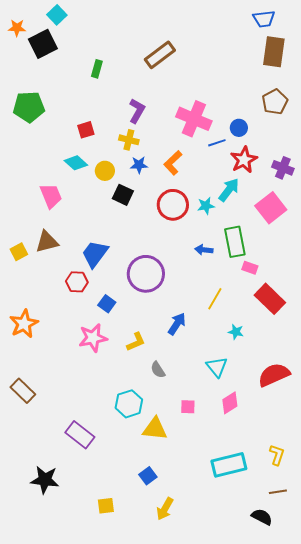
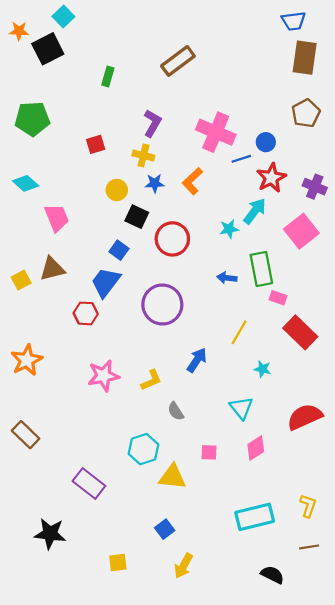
cyan diamond: (76, 163) -> (26, 183), moved
red circle: (173, 205) -> (172, 239), moved
blue square: (107, 304) -> (119, 250), moved
black semicircle: (262, 517) -> (272, 575), moved

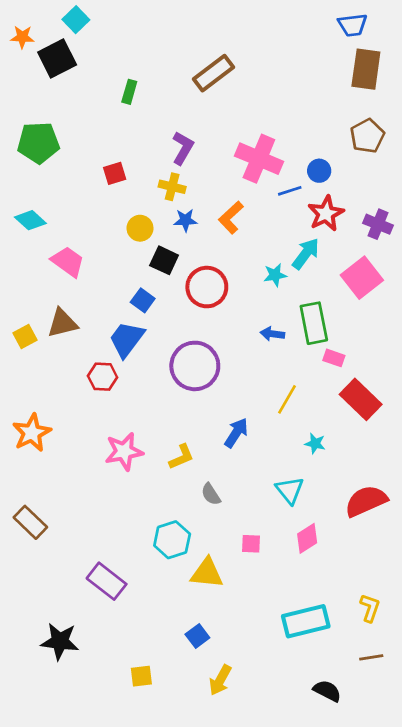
pink trapezoid: (57, 218) -> (68, 262), turned -32

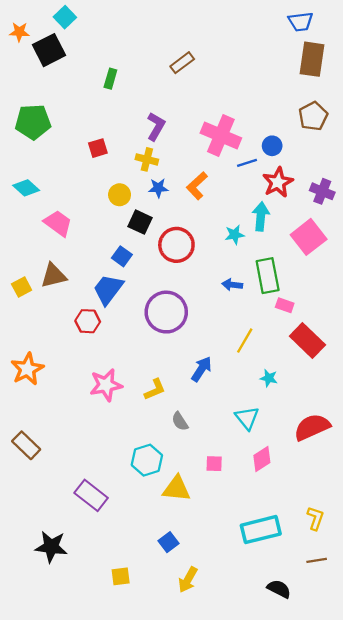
brown rectangle: (214, 73) -> (182, 63), size x0.7
cyan arrow: (306, 254) -> (261, 216), turned -32

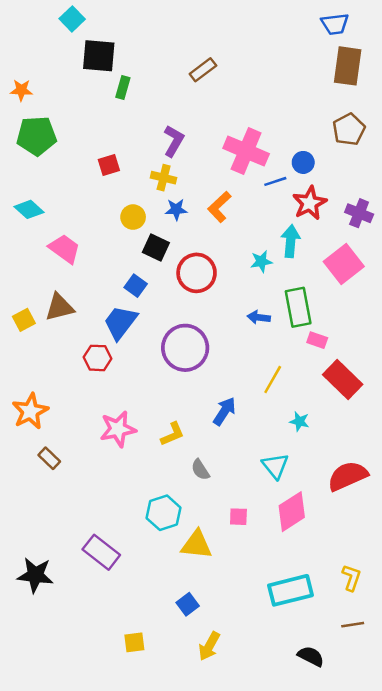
orange star: (19, 32) -> (21, 90), moved
black square: (49, 50) -> (99, 56), moved, turned 32
brown rectangle: (26, 445) -> (49, 458), moved, size x0.7
pink diamond: (262, 459) -> (292, 512), size x1.4
black star: (51, 547) -> (35, 575), moved

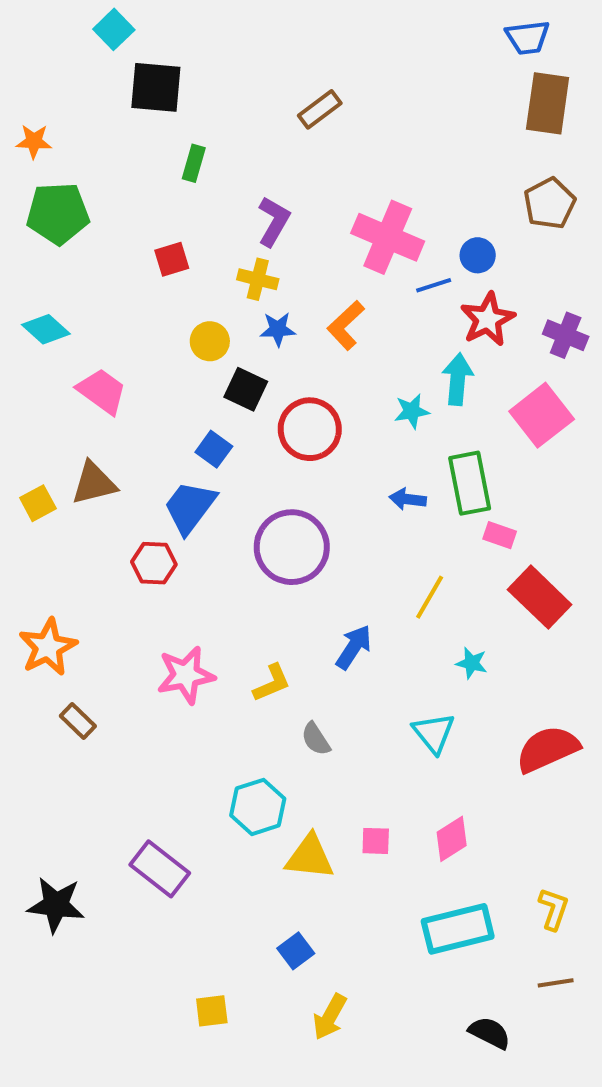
green rectangle: (123, 88) -> (194, 163), moved
pink diamond: (292, 512) -> (452, 839), moved, size x0.7
pink square: (238, 517) -> (376, 841), moved

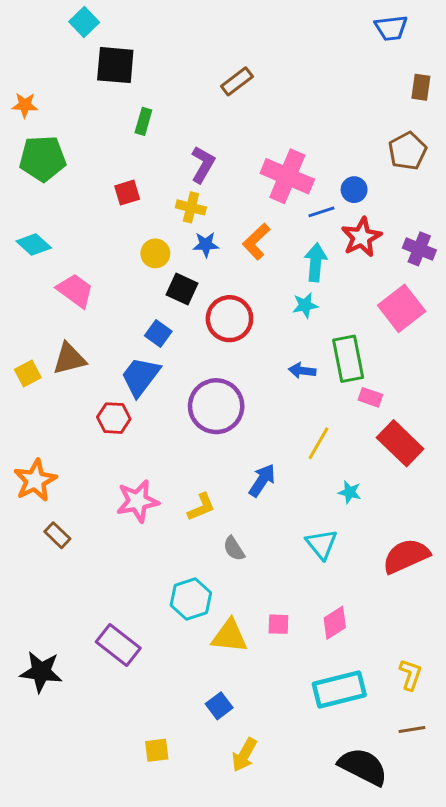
brown rectangle: (548, 103) -> (421, 87), moved, size x0.6
cyan arrow: (458, 379) -> (316, 262), moved
black semicircle: (490, 1033) -> (363, 767), size x1.6

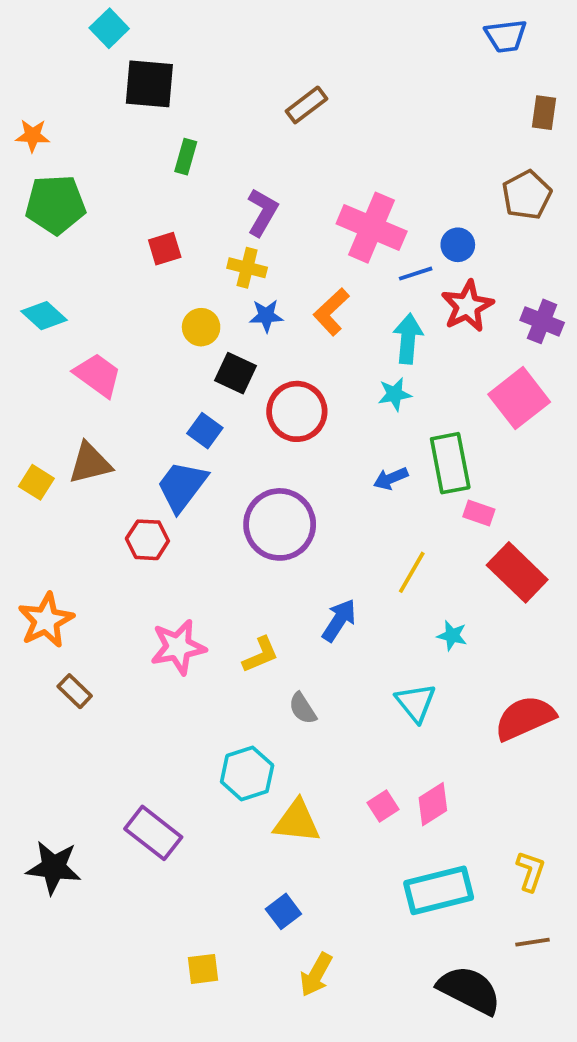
blue arrow: (302, 371) -> (391, 478), turned -30
yellow square: (28, 374) -> (36, 482), turned -30
pink square: (278, 624) -> (383, 806), moved, turned -35

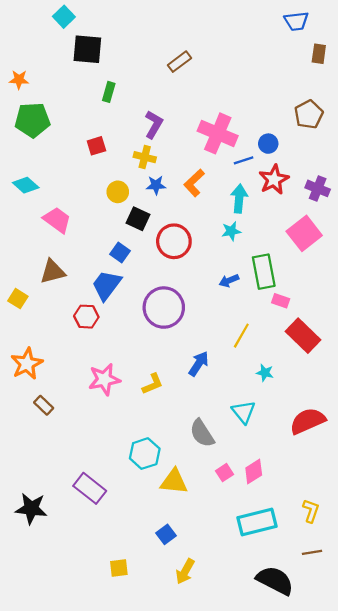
brown rectangle: (544, 113) -> (319, 54), moved
yellow square: (36, 482) -> (18, 299), moved
gray semicircle: (303, 708) -> (202, 433), moved, size x1.5

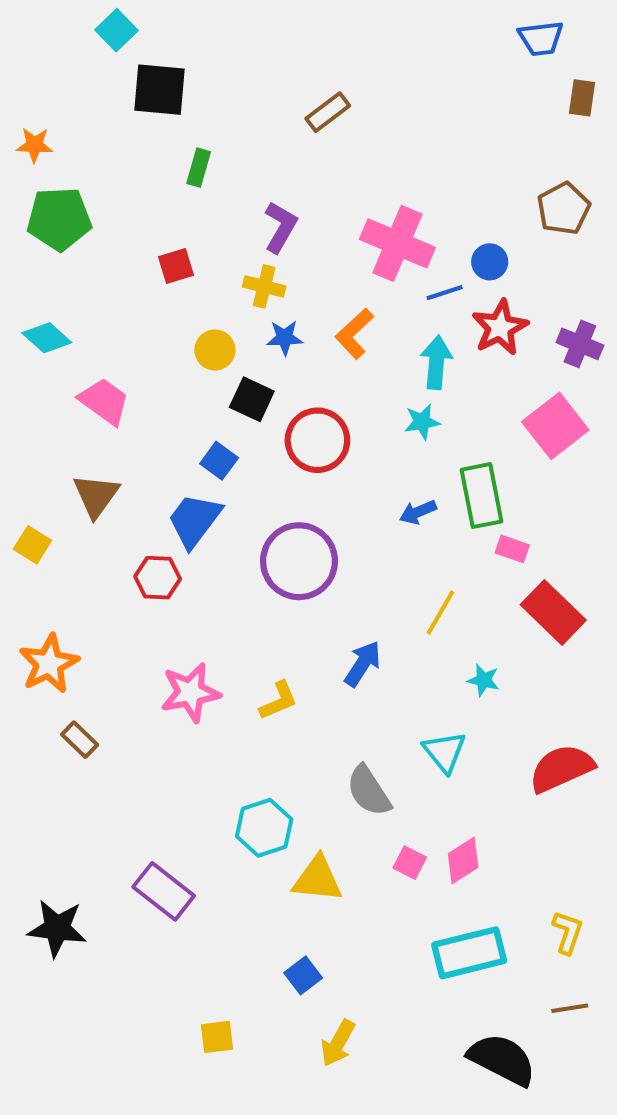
brown triangle: (53, 272) -> (96, 496), turned -40
pink square: (224, 473) -> (410, 863), turned -30

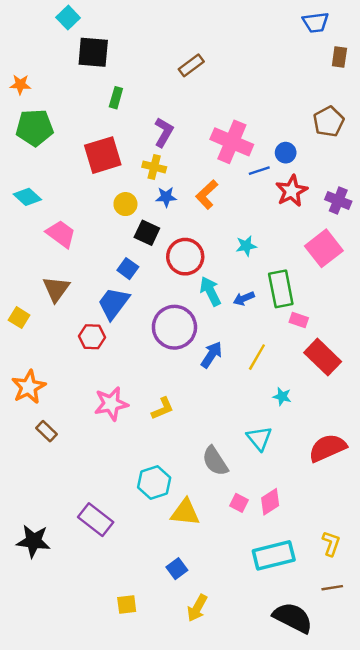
red square: (176, 266) -> (103, 155), size x1.8
cyan arrow: (436, 362) -> (210, 291), moved, turned -32
blue arrow: (363, 664) -> (212, 355), moved

